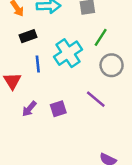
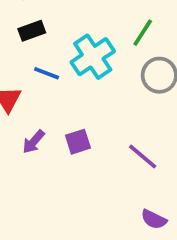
blue line: (38, 64) -> (47, 73), turned -63
purple line: (96, 99) -> (143, 157), moved

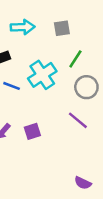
purple line: (143, 157) -> (78, 120), moved

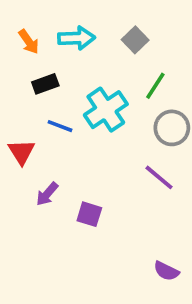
gray square: (62, 28) -> (135, 40), turned -35
purple square: (32, 131) -> (89, 214), moved, turned 35

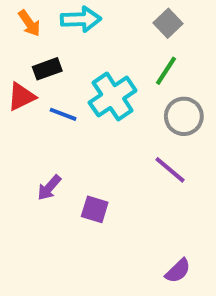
gray square: (135, 40) -> (168, 23), moved
red triangle: (21, 152) -> (21, 97), moved, turned 36
purple semicircle: (166, 271) -> (178, 271), turned -70

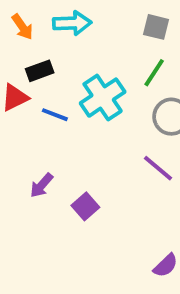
gray square: (168, 23) -> (156, 27), turned -32
purple square: (95, 209) -> (85, 206), turned 32

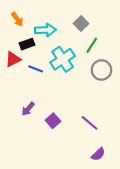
cyan arrow: (72, 23) -> (45, 30), moved
gray square: (156, 27) -> (81, 24), moved, turned 32
purple line: (158, 168) -> (90, 123), moved

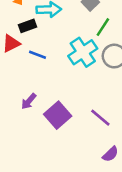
cyan cross: (63, 59) -> (83, 52), moved
purple square: (53, 121) -> (58, 115), size x1.5

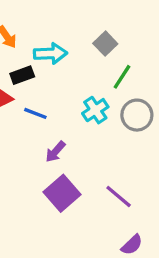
cyan cross: (83, 52) -> (95, 110), size x0.7
purple arrow: (29, 101) -> (55, 152), moved

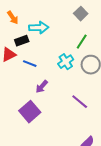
gray square: (105, 44) -> (81, 14), moved
purple square: (62, 193) -> (30, 112), moved
purple line: (119, 197) -> (80, 102), moved

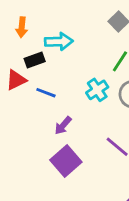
orange arrow: (13, 18) -> (22, 27), turned 40
purple square: (30, 112) -> (66, 161), moved

